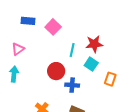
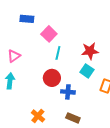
blue rectangle: (28, 21) -> (27, 19), moved
cyan line: (72, 50) -> (58, 53), moved

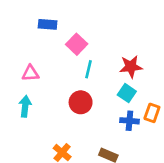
pink triangle: (14, 56) -> (30, 73), turned 32
blue cross: (68, 92) -> (129, 121), moved

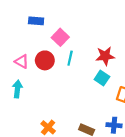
pink triangle: (30, 73) -> (22, 61), turned 32
red circle: (81, 102) -> (45, 60), moved
blue cross: (129, 121) -> (114, 125), moved

